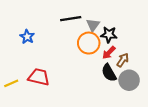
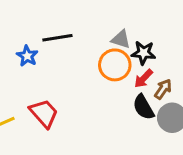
black line: (71, 19) -> (57, 38), moved
gray triangle: (93, 25) -> (121, 39), turned -48
red trapezoid: (39, 77) -> (44, 113), turned 35

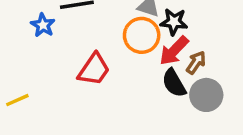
red arrow: (143, 78) -> (174, 51), size x1.4
red trapezoid: (44, 113) -> (94, 69), moved, turned 76

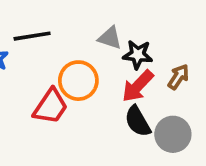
orange circle: (142, 35) -> (78, 81), moved
brown arrow: (196, 63) -> (178, 77), moved

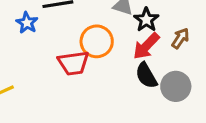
black star: (138, 55) -> (146, 20), turned 30
red trapezoid: (51, 106) -> (73, 63), turned 48

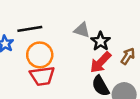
orange circle: (97, 41) -> (40, 55), moved

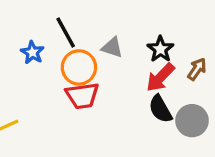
black line: (30, 29) -> (66, 33), turned 70
gray triangle: (82, 30) -> (112, 47), moved

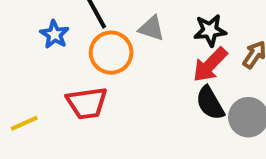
black star: (160, 49) -> (210, 30), turned 30
red trapezoid: (82, 96) -> (87, 103), moved

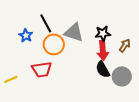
gray triangle: (151, 28) -> (74, 32), size x1.5
red arrow: (210, 65) -> (103, 50), turned -48

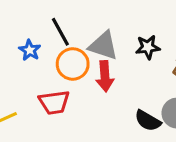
red arrow: (103, 50) -> (105, 76), moved
black semicircle: (103, 69) -> (148, 121), moved, turned -30

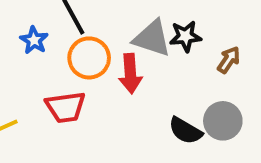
gray triangle: (103, 46) -> (152, 38), moved

